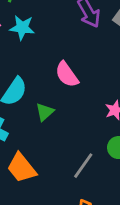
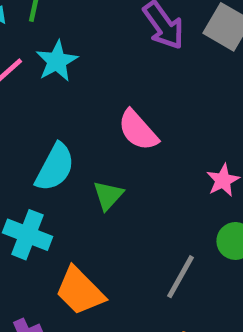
cyan star: (22, 28) -> (57, 61), turned -30

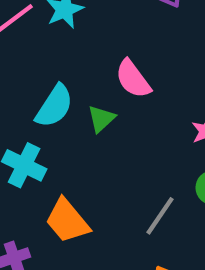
green triangle: (108, 195) -> (101, 119), moved

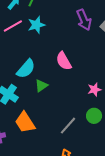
green triangle: (101, 119) -> (41, 86), moved

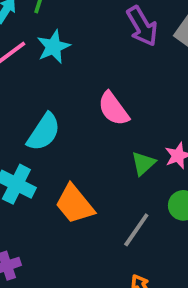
green triangle: (41, 86) -> (143, 163), moved
orange trapezoid: (25, 122) -> (75, 204), moved

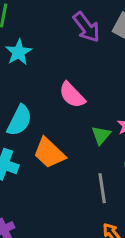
orange trapezoid: (75, 204) -> (49, 153), moved
gray line: (136, 230) -> (102, 188), turned -36

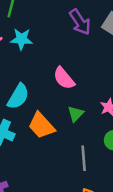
cyan star: (19, 52) -> (22, 39), turned 30
green triangle: (101, 135) -> (76, 114), moved

